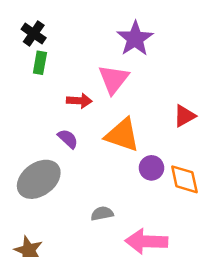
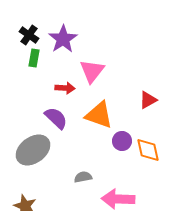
purple star: (135, 39) -> (63, 39), moved
purple semicircle: (68, 139) -> (56, 118), size x1.4

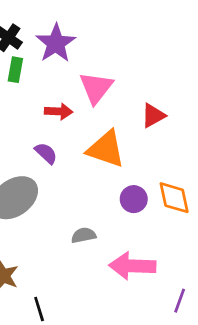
red triangle: (148, 100) -> (153, 116), moved
purple semicircle: (56, 118) -> (46, 153), size x0.7
purple circle: (122, 141) -> (134, 199), moved

